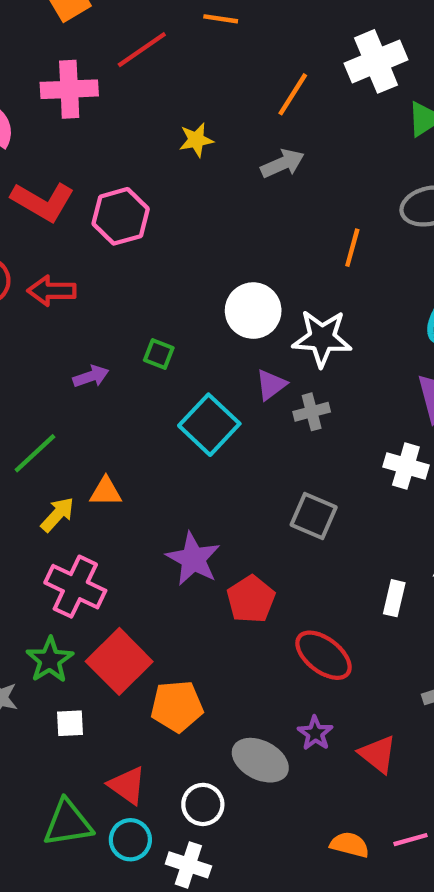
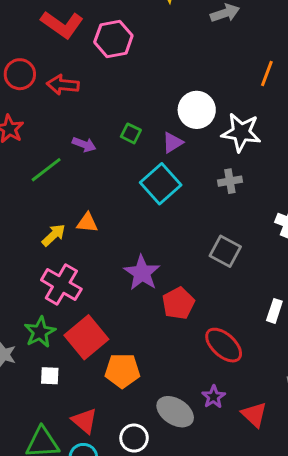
purple arrow: (91, 376) -> (84, 144), turned 35
purple triangle: (271, 385) -> (173, 142), moved
green line: (35, 453) -> (46, 170), moved

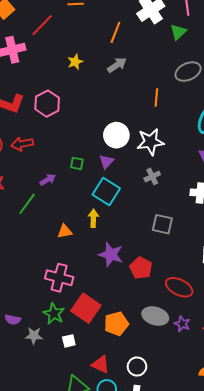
purple arrow: (84, 144) -> (48, 180), turned -35
yellow arrow: (54, 235) -> (93, 218), moved, turned -30
gray ellipse: (175, 412) -> (155, 316), moved

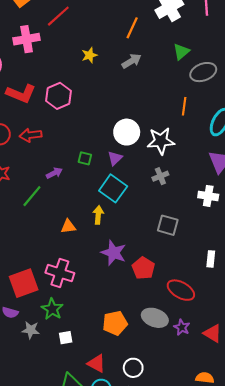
green triangle: (178, 32) -> (181, 52), moved
orange line: (156, 97) -> (184, 106), moved
red square: (86, 308) -> (24, 283), moved, turned 32

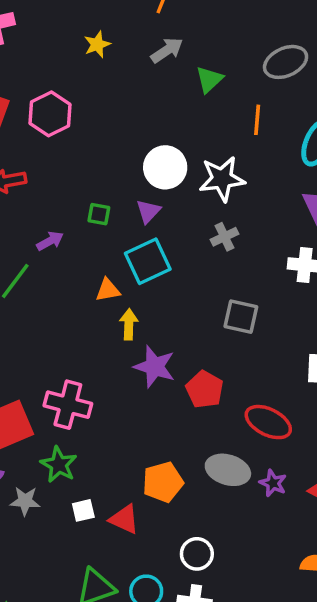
green triangle: (181, 52) -> (209, 79), moved
cyan square: (113, 188) -> (148, 261), turned 32
yellow arrow: (98, 215) -> (129, 324), moved
orange triangle: (68, 226) -> (108, 290), moved
red triangle: (96, 363) -> (124, 519), moved

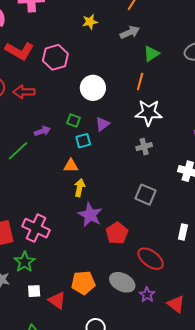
orange line: (257, 120) -> (140, 81), moved
white circle: (165, 167) -> (93, 88), moved
cyan square: (148, 261) -> (83, 141), moved, size x0.6

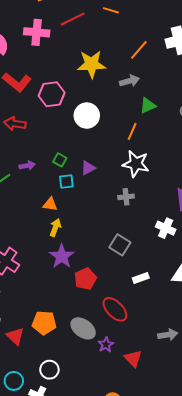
yellow star: (90, 22) -> (91, 64), size x1.8
white circle: (93, 88) -> (87, 116), moved
white rectangle: (183, 232) -> (141, 278), moved, turned 49

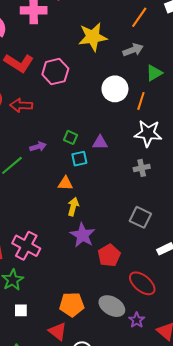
white circle: (87, 116) -> (115, 89), moved
purple triangle: (88, 168) -> (100, 142), turned 35
red triangle: (15, 336) -> (58, 331), moved

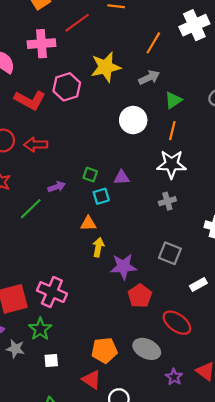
pink hexagon: (55, 72) -> (67, 87), moved
orange line: (141, 101) -> (172, 131), moved
purple star: (83, 235) -> (123, 267), moved, turned -30
purple star: (137, 320) -> (174, 377), moved

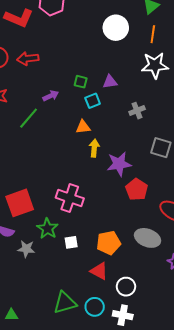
gray cross: (167, 201) -> (137, 111), moved
pink cross: (52, 292) -> (70, 198), moved
white square: (51, 360) -> (71, 242), moved

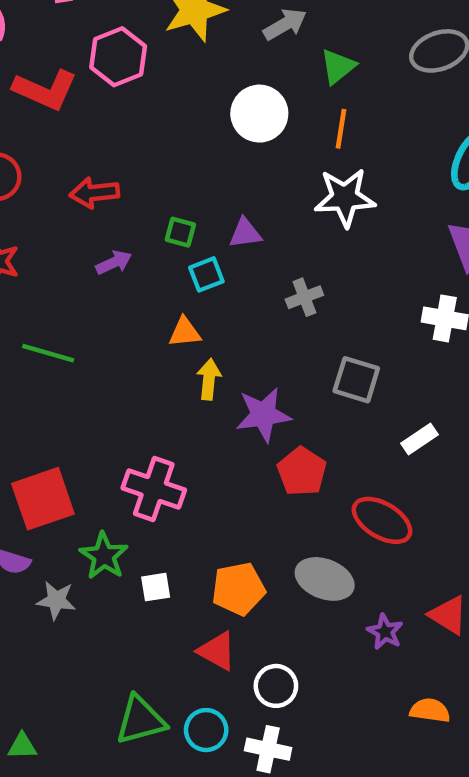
red arrow: (28, 59) -> (94, 193), moved
green line: (29, 118) -> (48, 353), moved, turned 65

